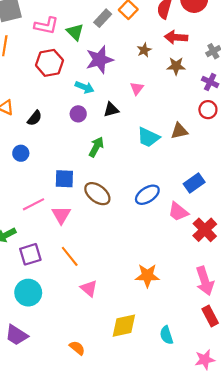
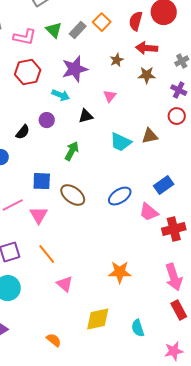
green triangle: (75, 32) -> (54, 30), moved
purple circle: (78, 114) -> (47, 120), moved
black semicircle: (35, 118) -> (23, 132), moved
red cross: (205, 230) -> (174, 229), turned 30

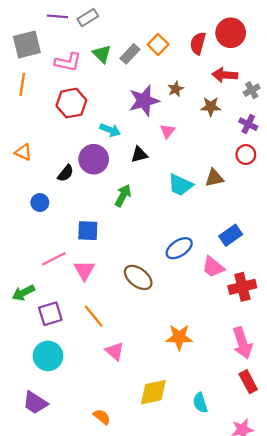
red arrow: (147, 48) -> (225, 75), moved
purple star: (75, 69) -> (144, 101), moved
purple circle: (47, 120) -> (94, 159), size x1.6
brown ellipse: (73, 195) -> (138, 277), moved

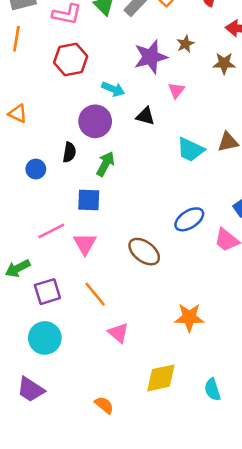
black triangle: (139, 155) -> (145, 116), turned 30
black semicircle: (66, 173) -> (69, 152), moved, turned -30
green arrow: (123, 196) -> (105, 164), moved

